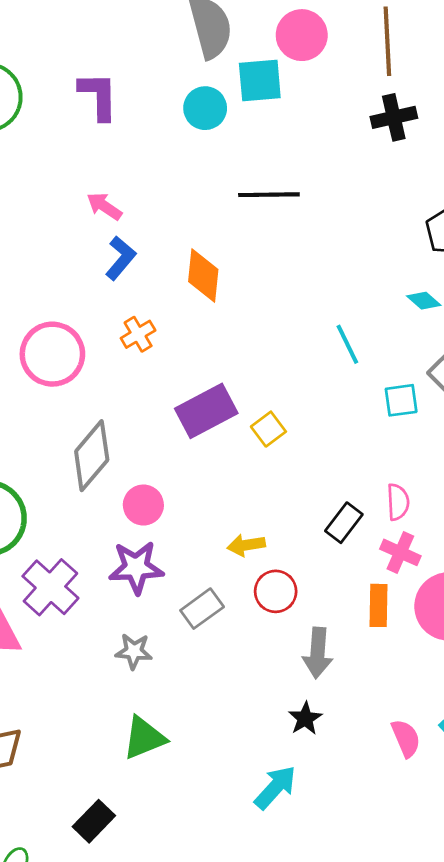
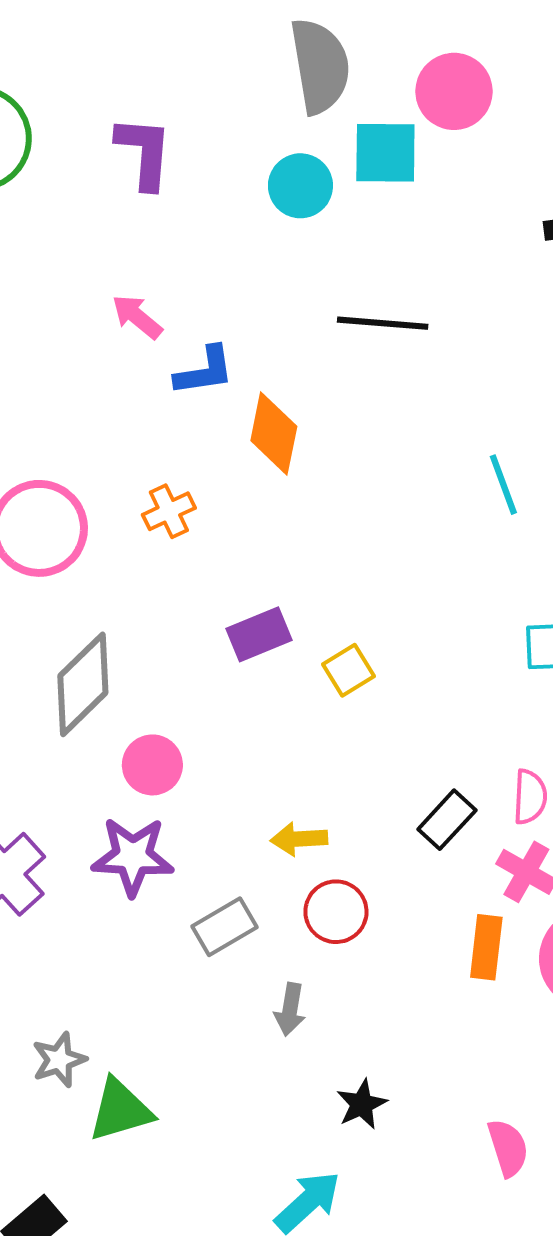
blue L-shape: (121, 258) -> (204, 371), moved, turned 36
cyan line: (347, 344) -> (503, 485), moved
purple rectangle: (206, 411) -> (259, 634), size x0.7
gray star: (134, 651) -> (59, 1060), moved, turned -30
gray arrow: (318, 653) -> (290, 1009), moved, size x0.7

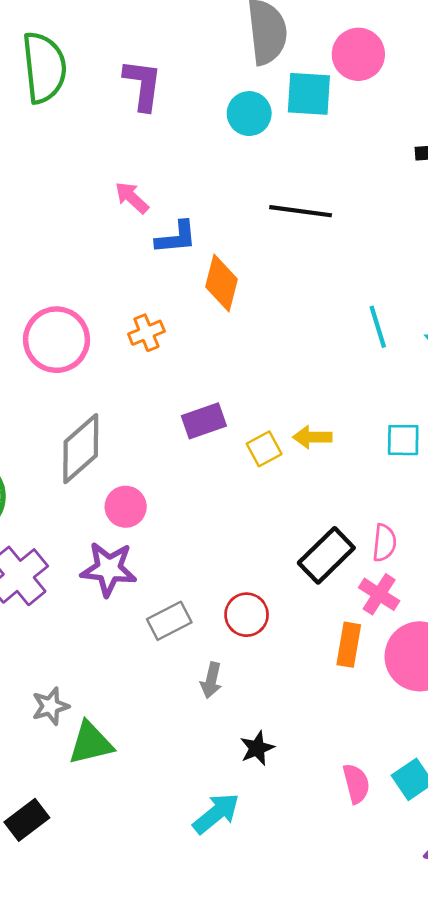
black rectangle: (447, 820) -> (326, 555), size x1.4
yellow arrow: (299, 839) -> (312, 437), moved

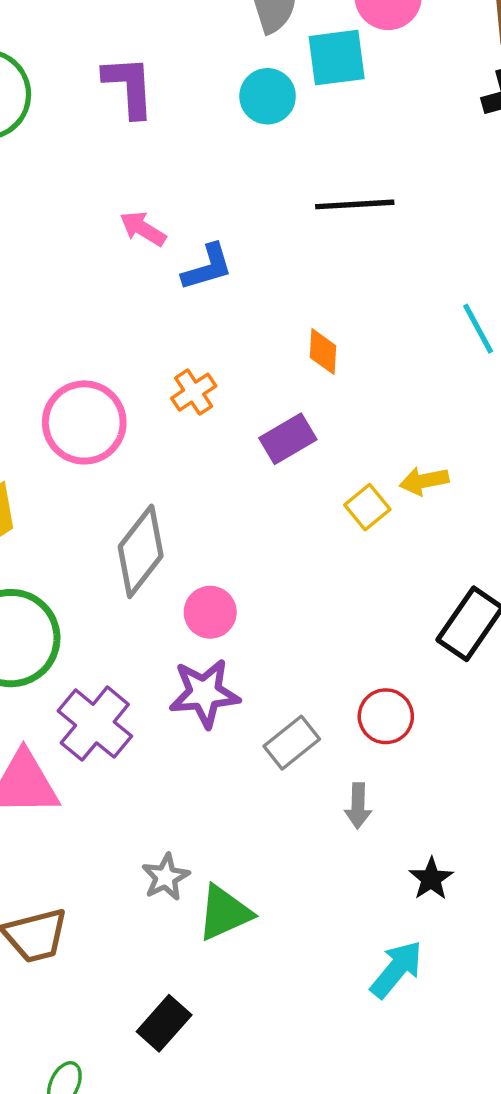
orange diamond: (222, 283) -> (323, 352), moved, size x0.7
purple rectangle: (204, 421) -> (288, 439), moved

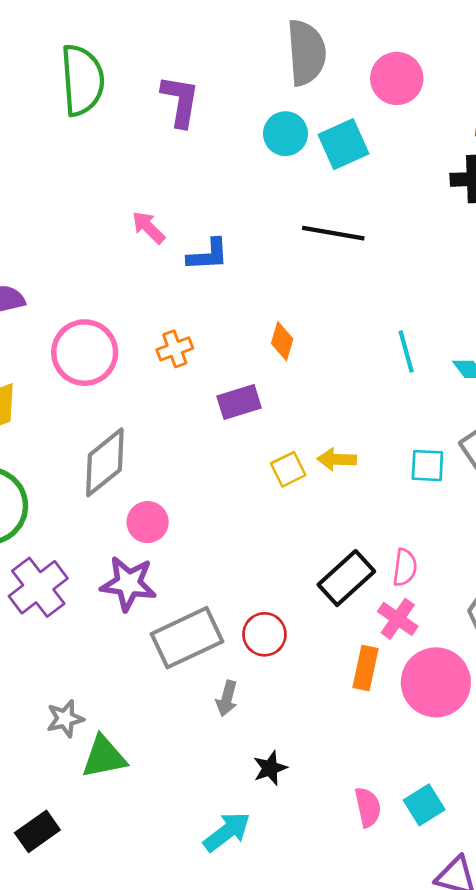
cyan square: (337, 58) -> (344, 144), moved, turned -30
pink arrow: (143, 229) -> (148, 227), moved
gray rectangle: (292, 743) -> (187, 638), size x1.6

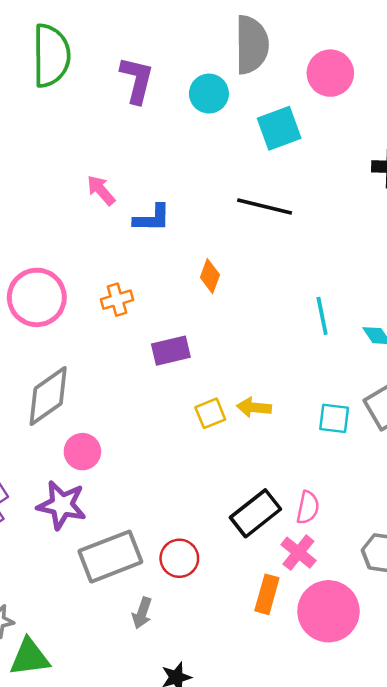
cyan circle: (285, 134) -> (209, 94), moved
orange diamond: (282, 341) -> (210, 276), moved

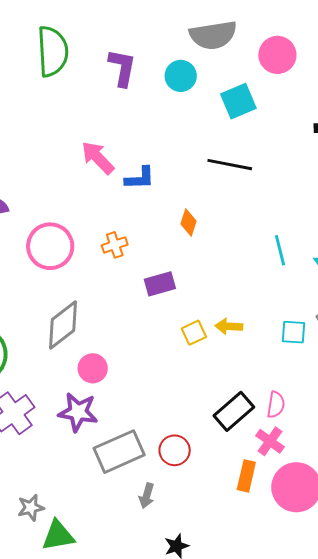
gray semicircle: (252, 45) -> (213, 35), turned 84
pink arrow: (101, 190) -> (98, 158), size x1.4

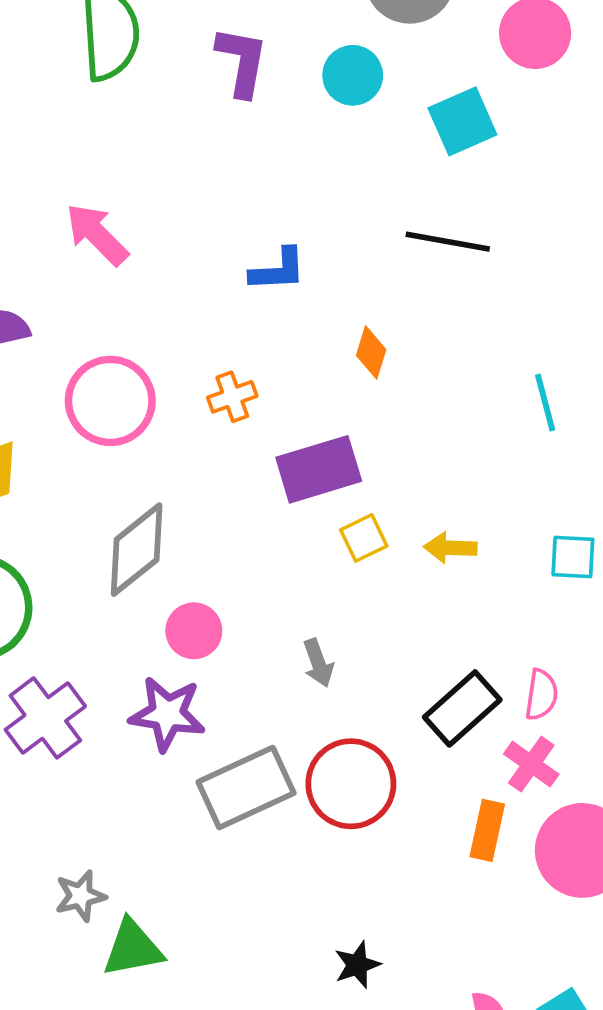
pink arrow: (98, 158) -> (97, 234), moved
purple rectangle: (160, 284) -> (319, 469), size x1.4
yellow square: (194, 333) -> (364, 538), moved
red circle: (175, 450) -> (351, 784), size x1.5
gray arrow: (147, 496) -> (318, 663), moved, turned -35

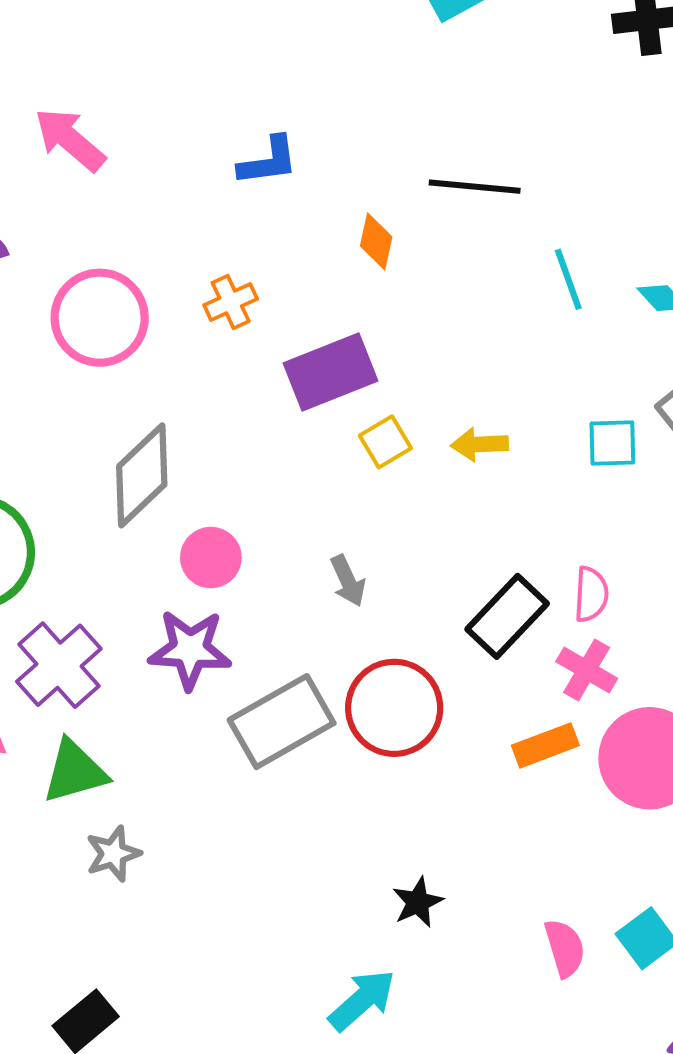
black line: (448, 242) -> (475, 187), moved
orange rectangle: (487, 830) -> (545, 745), turned 62
green triangle: (133, 948) -> (75, 772), moved

